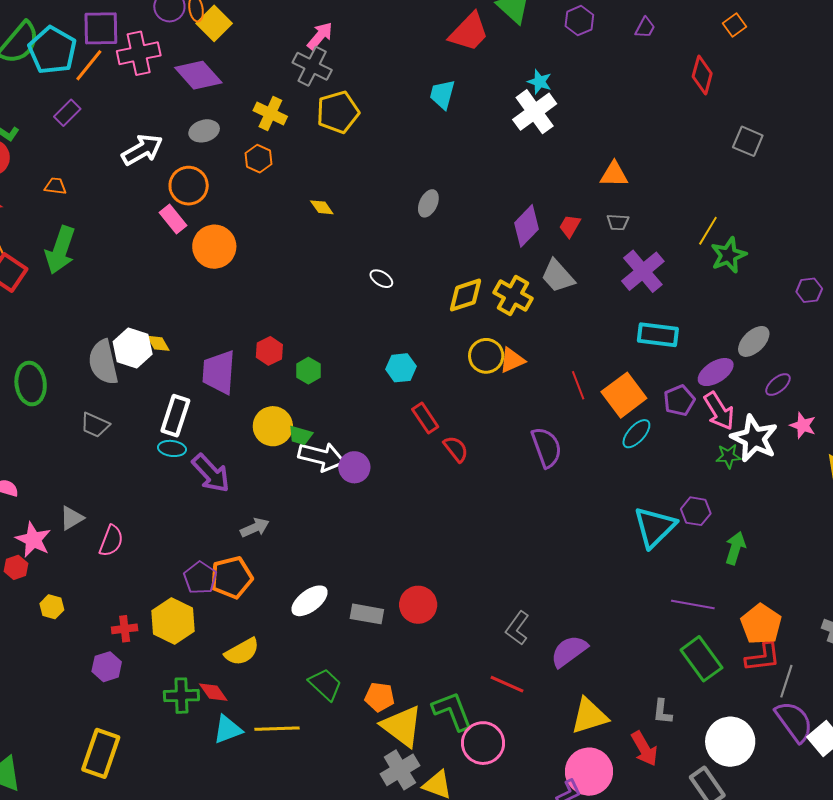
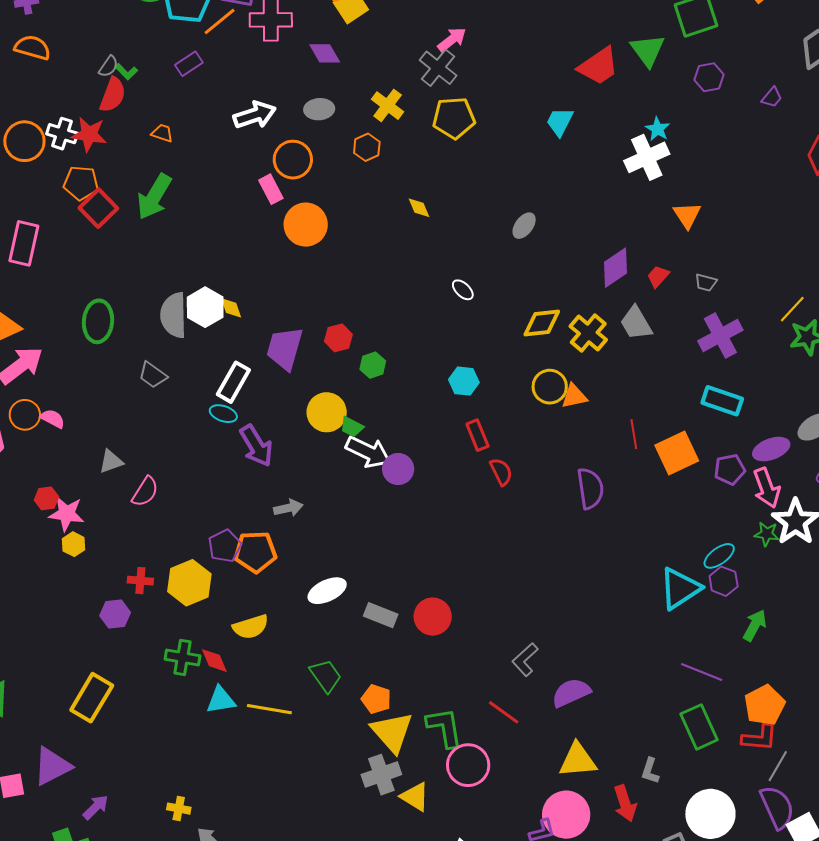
purple diamond: (198, 75) -> (325, 53), size x0.7
orange triangle: (614, 174) -> (687, 215), moved, turned 44
cyan ellipse: (636, 434) -> (719, 556), moved
pink star: (33, 540) -> (67, 514), moved, turned -30

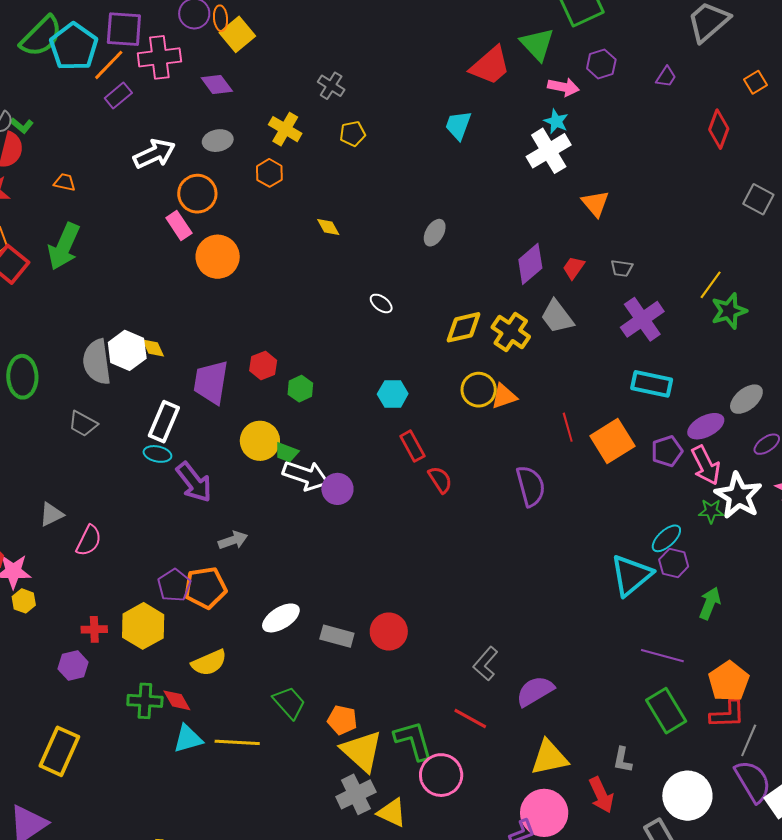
pink arrow: (452, 40) -> (563, 87), moved, turned 56
purple rectangle: (189, 64) -> (118, 96), moved
gray cross: (438, 68) -> (331, 86), size x0.7
yellow pentagon: (454, 118) -> (353, 134), size x0.6

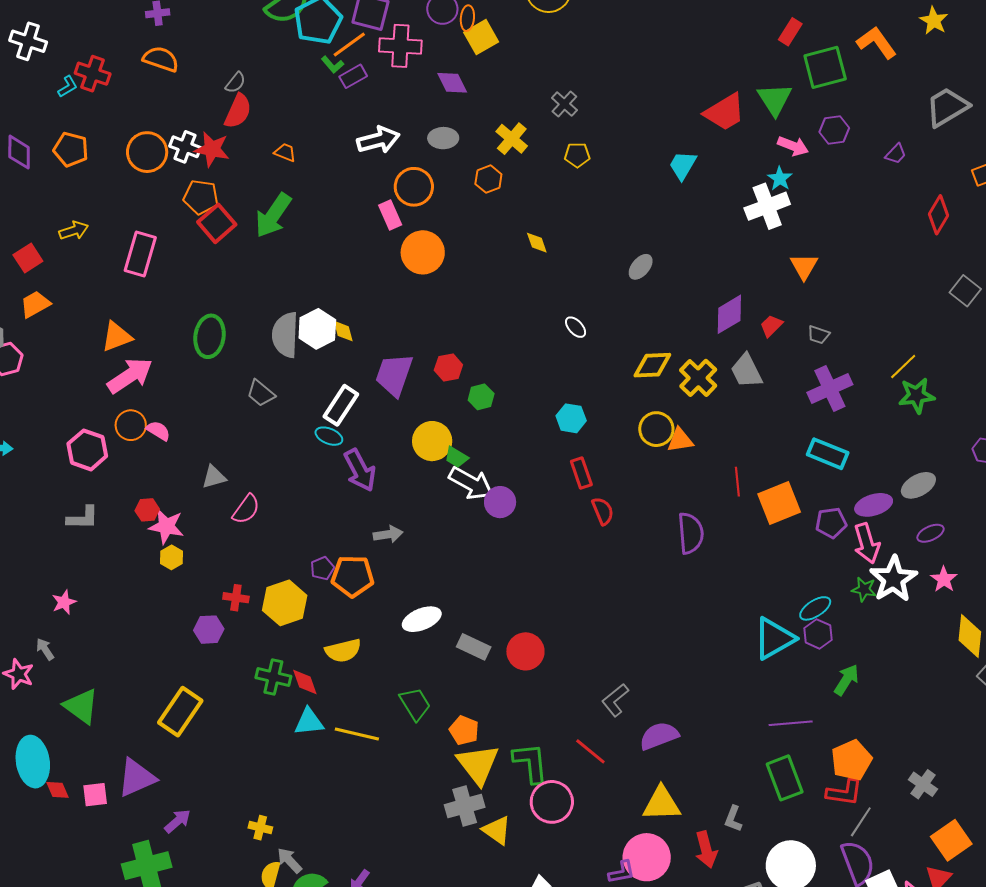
green L-shape: (22, 125) -> (333, 65), moved
purple pentagon: (174, 585) -> (322, 568), size x0.7
purple line: (662, 656) -> (791, 723), turned -30

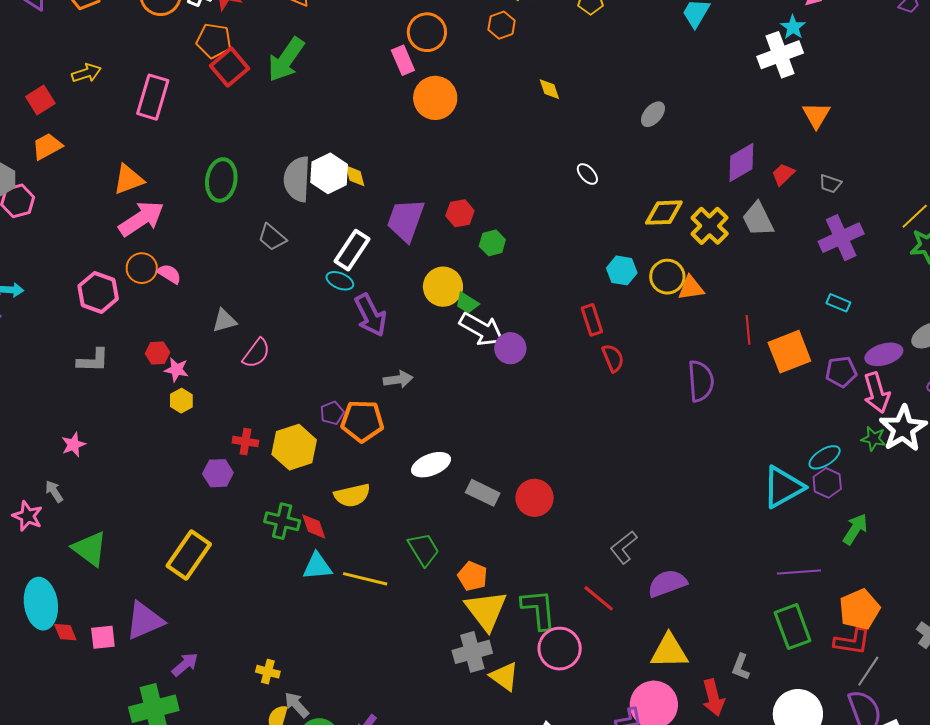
cyan hexagon: (571, 418) -> (622, 270), moved
cyan rectangle: (828, 454) -> (838, 303), size x0.6
pink star: (166, 526) -> (176, 370), size x0.7

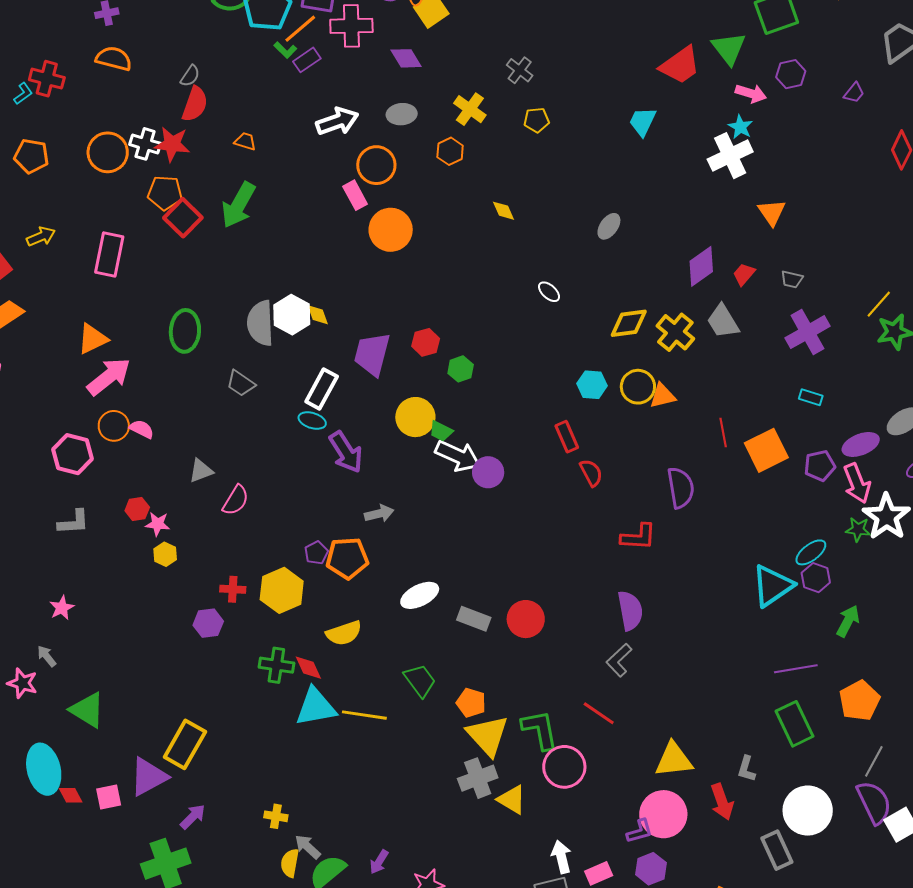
yellow rectangle: (189, 555) -> (185, 744), moved
cyan triangle: (317, 566) -> (316, 707), size x1.4
purple semicircle: (667, 583) -> (630, 611), moved, turned 105
red L-shape: (852, 642) -> (638, 537), moved

